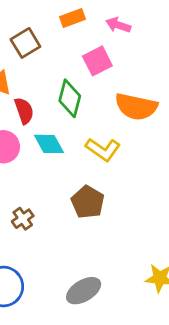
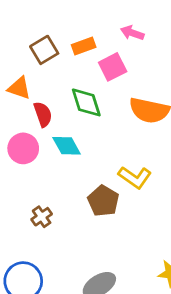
orange rectangle: (73, 18) -> (84, 46), moved
green diamond: (70, 98) -> (86, 102), turned -32
yellow L-shape: (103, 150) -> (135, 177), moved

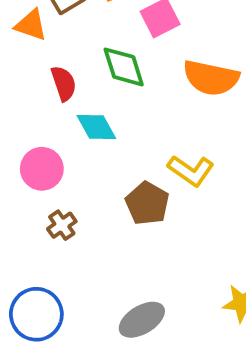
orange triangle: (19, 88) -> (31, 25), moved
pink circle: (23, 148) -> (42, 169), moved

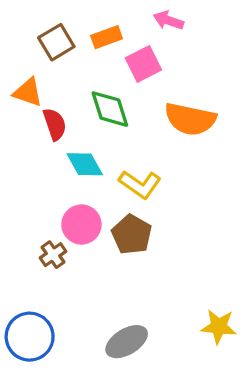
orange triangle: (31, 25) -> (28, 92), moved
pink circle: (42, 169) -> (81, 225), moved
yellow L-shape: (191, 171) -> (140, 184), moved

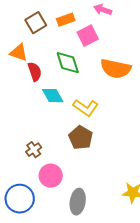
pink circle: (81, 225) -> (51, 176), moved
gray ellipse: (127, 342) -> (78, 202), turned -50

